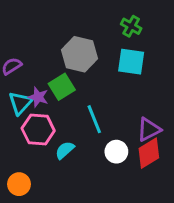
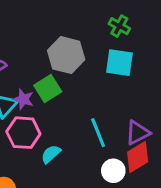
cyan line: (94, 119) -> (98, 133), moved
white circle: (116, 152) -> (113, 171), moved

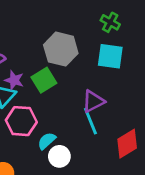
purple star: (23, 99) -> (14, 80), moved
purple triangle: (138, 133) -> (93, 101), moved
white circle: (113, 171) -> (59, 156), moved

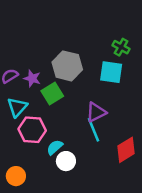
green cross: (110, 22) -> (121, 47), moved
purple star: (14, 80) -> (32, 78), moved

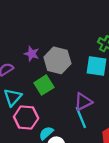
purple star: (32, 78) -> (32, 54), moved

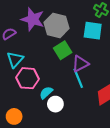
purple star: (32, 54) -> (33, 19), size x1.6
green square: (44, 85) -> (63, 50), moved

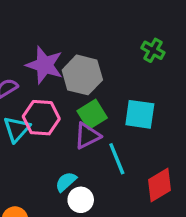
cyan square: (93, 31) -> (140, 114), moved
purple triangle: (80, 64) -> (87, 136), moved
pink hexagon: (28, 78) -> (41, 118), moved

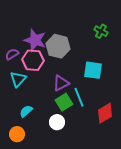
green square: (92, 114) -> (64, 102), moved
pink hexagon: (41, 118) -> (33, 60), moved
cyan semicircle: (66, 182) -> (26, 111), moved

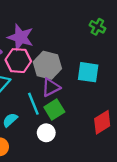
gray hexagon: (58, 46) -> (47, 65), moved
cyan line: (79, 97) -> (33, 104), moved

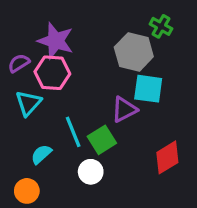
gray hexagon: (47, 65) -> (134, 52), moved
purple triangle: (51, 87) -> (124, 109), moved

